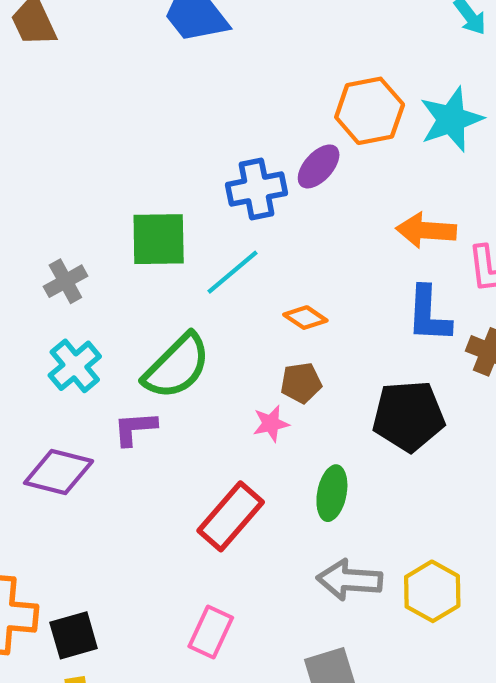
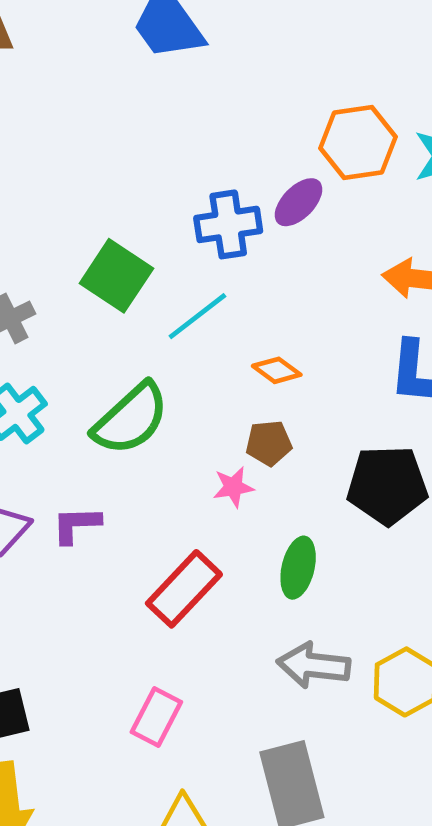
green square: (159, 239) -> (116, 276), turned 32
purple L-shape: (135, 428) -> (76, 525), moved

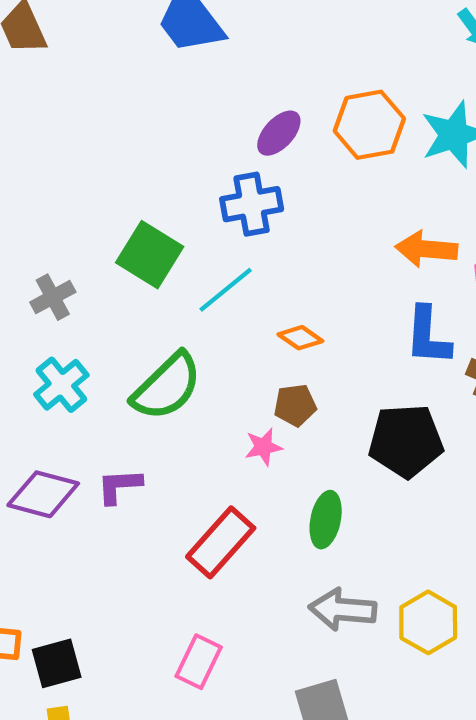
purple ellipse: (299, 202) -> (279, 133), moved

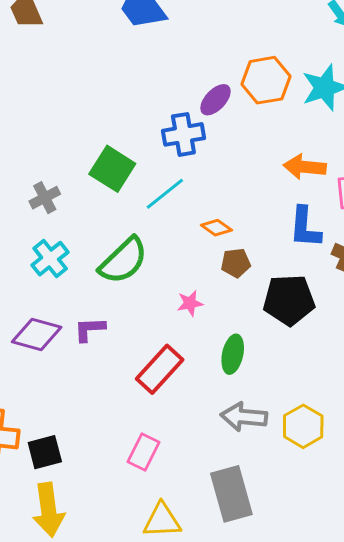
purple ellipse: (279, 133) -> (215, 100), moved
brown pentagon: (295, 405) -> (236, 263), moved

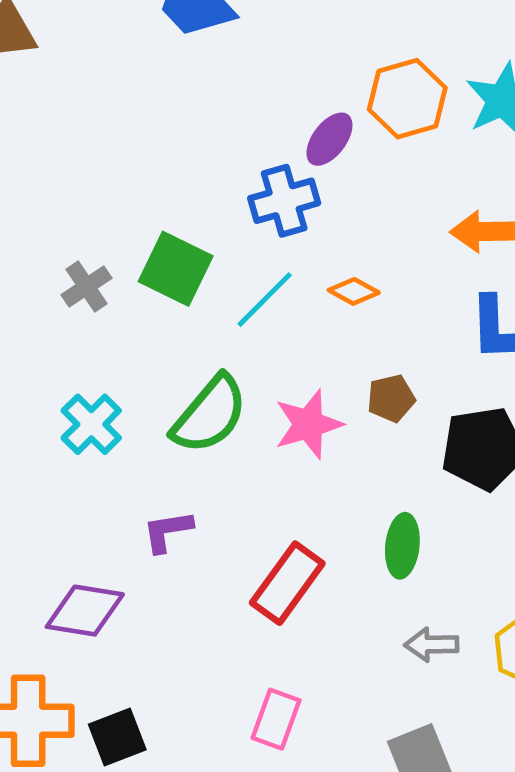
gray cross: (45, 198) -> (86, 287), moved
orange diamond: (216, 228) -> (354, 291), moved
pink star: (190, 303) -> (308, 424), moved, size x1.6
purple diamond: (37, 335) -> (85, 611), moved
gray arrow: (244, 417) -> (432, 645), size x0.7

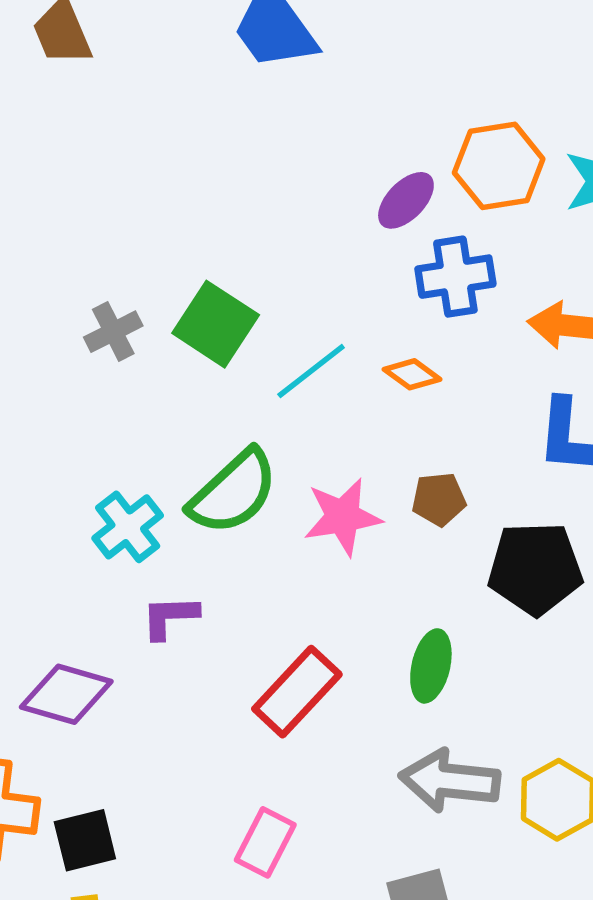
blue cross: (284, 201) -> (455, 277), moved
cyan cross: (91, 424) -> (128, 527), moved
gray arrow: (432, 645) -> (450, 781), size x1.6

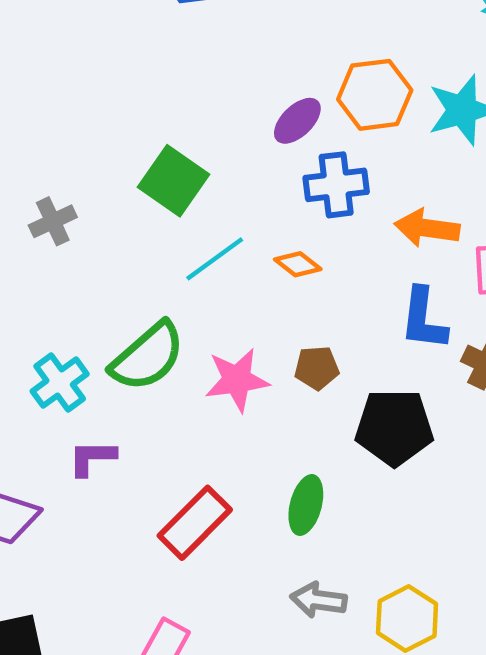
green square: (216, 324) -> (174, 181), moved
gray arrow: (450, 781) -> (318, 600), size x0.7

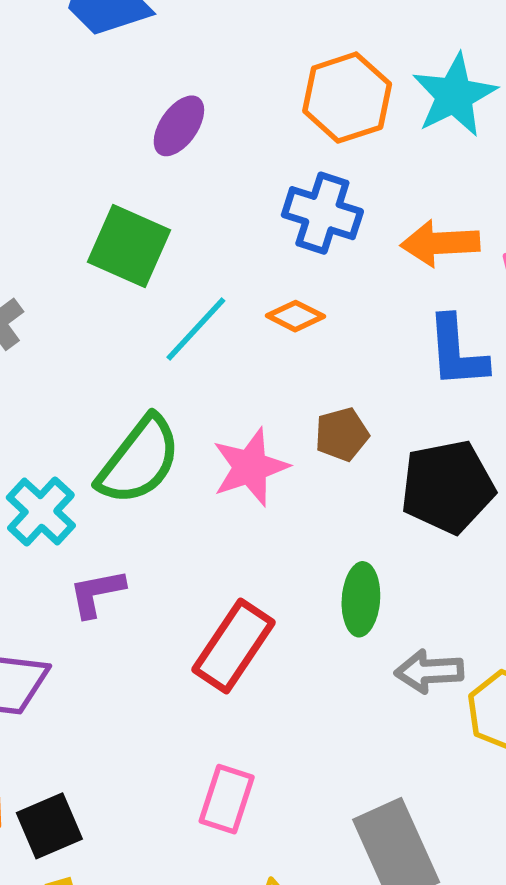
purple ellipse: (297, 121) -> (179, 126), moved
blue cross: (336, 185) -> (322, 213), turned 36
gray arrow: (318, 600) -> (429, 671), moved

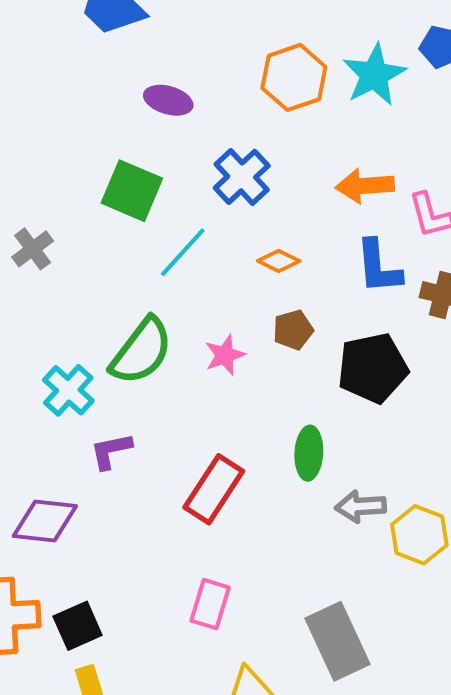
purple ellipse: (179, 126) -> (168, 100), turned 72
blue cross: (322, 213) -> (242, 177), moved, turned 30
orange diamond: (295, 316) -> (279, 261), moved
pink star: (250, 467) -> (225, 355), size x0.7

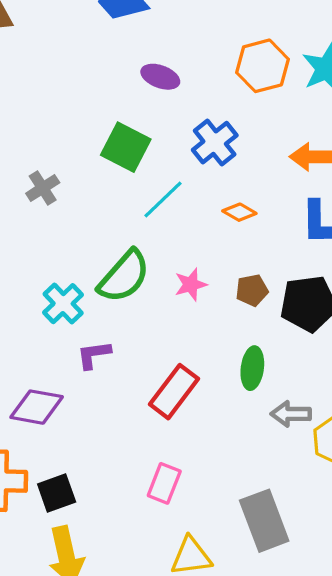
brown pentagon: (293, 330) -> (252, 290), moved

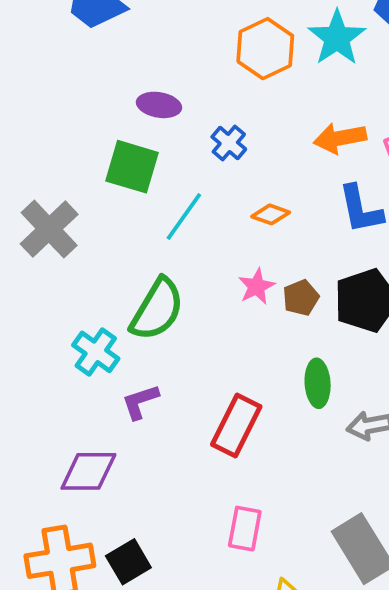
purple ellipse: (160, 77) -> (159, 105), moved
blue cross: (215, 143) -> (229, 143), size x0.7
gray cross: (43, 188) -> (49, 229), size x1.6
pink star: (191, 285) -> (257, 286), moved

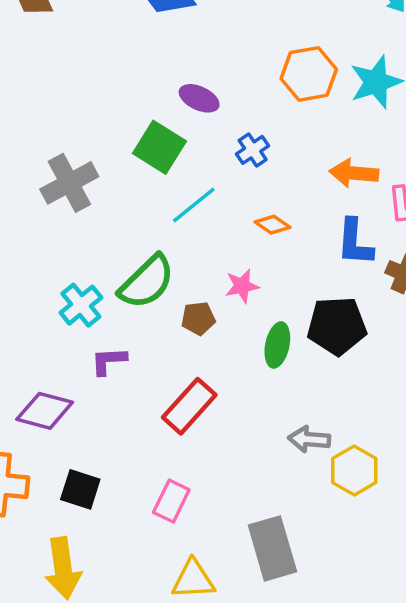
brown pentagon: (301, 298) -> (198, 318), moved
green ellipse: (318, 383) -> (277, 345), moved
black square: (128, 562) -> (80, 489), moved, turned 33

